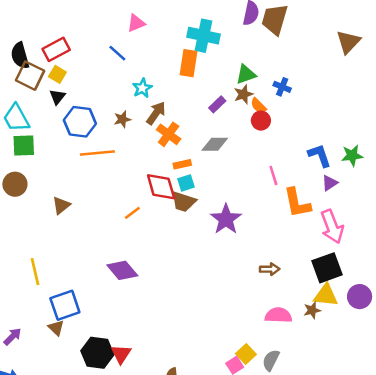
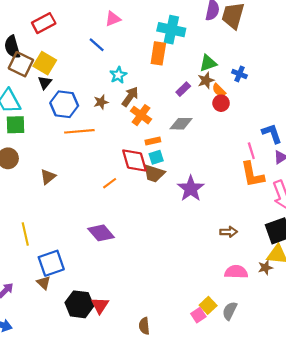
red rectangle: (56, 49) -> (44, 23), moved
yellow square: (57, 74) -> (45, 63), size x1.5
pink line: (273, 175) -> (251, 151), moved

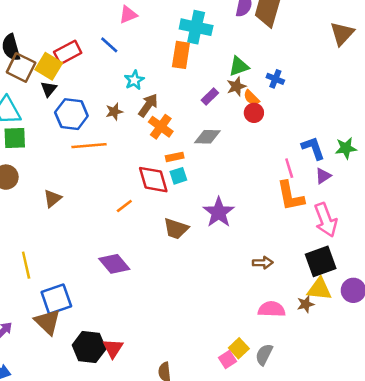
red rectangle: (44, 23) -> (68, 52), moved
brown trapezoid: (154, 173) -> (176, 229), moved
brown triangle: (44, 283) -> (47, 322), size x1.6

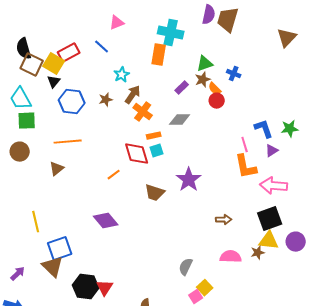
orange line: (89, 146) -> (68, 142), moved
pink arrow: (326, 220) -> (274, 186), turned 116
gray semicircle: (264, 355) -> (186, 267), moved

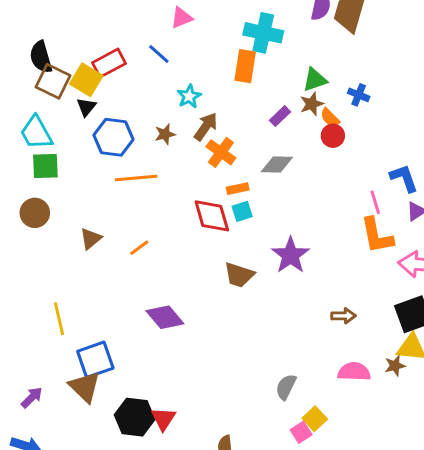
orange line: (68, 142) -> (136, 178), moved
orange line: (114, 175) -> (139, 248), moved

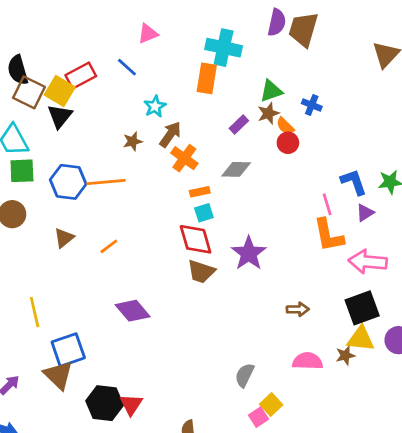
black triangle: (86, 107) -> (60, 116), size x1.4
blue hexagon: (113, 137) -> (68, 182), moved
red diamond: (212, 216) -> (196, 239), moved

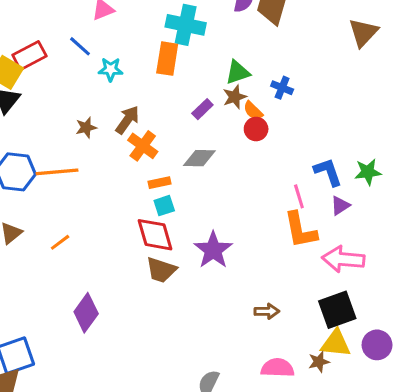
cyan star: (155, 106) -> (111, 69), moved, turned 30
purple diamond: (133, 311) -> (86, 313), turned 76

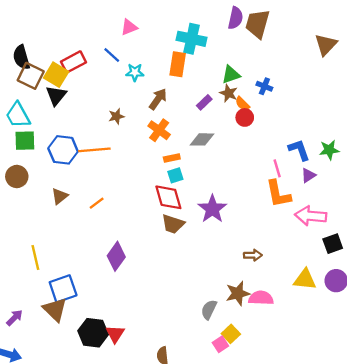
brown star: (235, 97) -> (229, 93), turned -30
brown arrow: (127, 120) -> (158, 99), moved
black square: (337, 310) -> (333, 244), moved, size x0.7
brown star: (319, 362) -> (238, 293), moved, size x1.5

